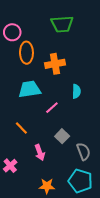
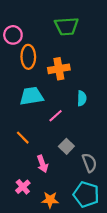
pink cross: (10, 166) -> (23, 187), moved

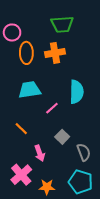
orange cross: (59, 69) -> (55, 53), moved
cyan semicircle: (82, 98) -> (76, 92), size x1.6
pink cross: (23, 187) -> (21, 175), size x1.5

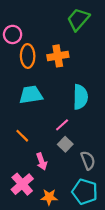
green trapezoid: (62, 24) -> (78, 19), moved, turned 135
pink line: (52, 108) -> (62, 125), moved

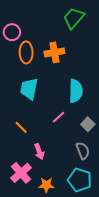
cyan trapezoid: (31, 95) -> (29, 89), turned -70
gray square: (65, 144) -> (88, 124), moved

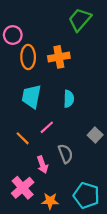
cyan semicircle: (76, 91) -> (69, 99), moved, size x0.7
pink line: (58, 117) -> (47, 127), moved
gray semicircle: (83, 151) -> (65, 154), moved

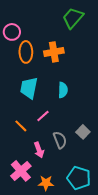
gray square: (95, 135) -> (83, 132), moved

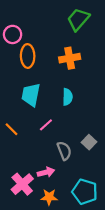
orange cross: (54, 52) -> (70, 58), moved
orange line: (21, 126) -> (11, 129), moved
pink arrow: (39, 150) -> (46, 172), moved, turned -84

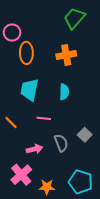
pink line: (46, 125) -> (44, 118), turned 48
pink arrow: (46, 172) -> (35, 149), moved

